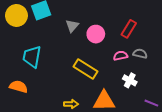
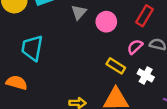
pink semicircle: (120, 56) -> (135, 47), turned -32
yellow rectangle: (85, 69) -> (116, 66), moved, size x0.7

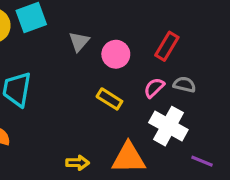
yellow rectangle: (116, 66) -> (109, 99), moved
white cross: (146, 75) -> (168, 126), size x1.6

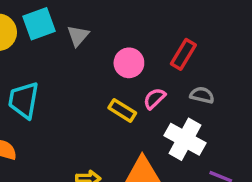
gray triangle: (79, 41) -> (78, 36), moved
pink semicircle: (154, 88) -> (154, 99), moved

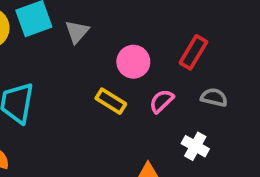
yellow rectangle: (122, 110) -> (111, 101), moved
white cross: (185, 139) -> (195, 146), size x0.6

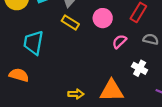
yellow rectangle: (111, 101) -> (70, 23), moved

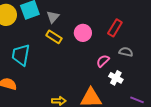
pink semicircle: (119, 41) -> (103, 61), moved

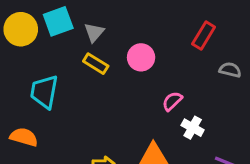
red rectangle: (115, 28) -> (204, 35), moved
gray semicircle: (126, 52) -> (230, 70), moved

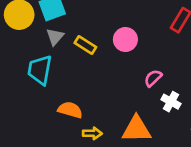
gray triangle: (94, 32) -> (55, 37), moved
orange semicircle: (24, 137) -> (70, 110), moved

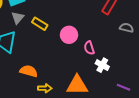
pink circle: (125, 39) -> (69, 35), moved
pink semicircle: (153, 78) -> (89, 48), turned -64

